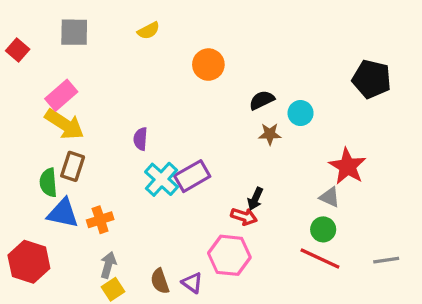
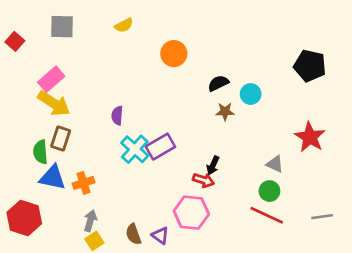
red star: (347, 166) -> (310, 137), moved

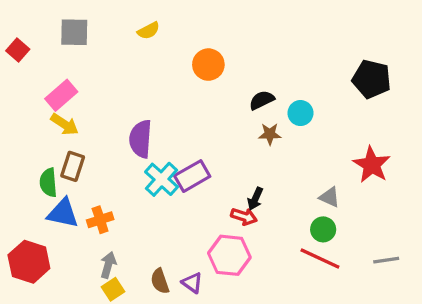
yellow arrow: (54, 103) -> (65, 124), size x0.7
purple semicircle: (117, 116) -> (140, 139), size x1.6

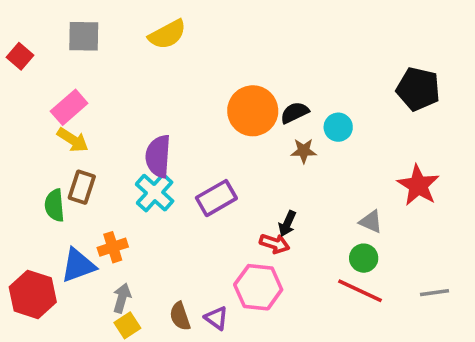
yellow semicircle: (149, 31) -> (167, 34), size x1.5
orange circle: (208, 65) -> (253, 111), moved, size x1.4
cyan cross: (162, 179) -> (155, 193), moved
blue triangle: (63, 213) -> (78, 265), moved, turned -32

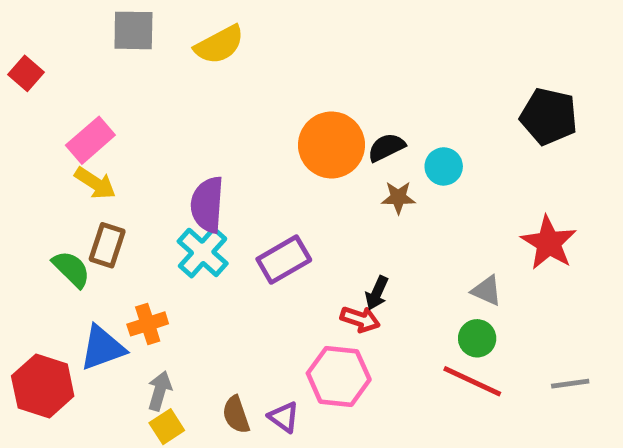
gray square: (84, 36) -> (133, 30), moved
green semicircle: (55, 205) -> (71, 269), turned 140

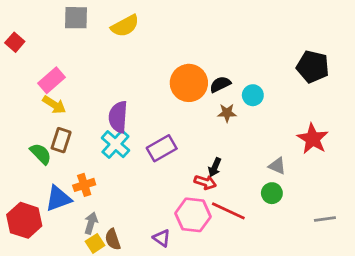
red line: (472, 381) -> (228, 211), moved
brown semicircle: (236, 415) -> (113, 239), moved

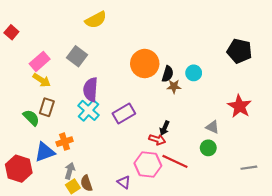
gray square: (76, 18) -> (77, 56), moved, turned 36
black semicircle: (220, 84) -> (168, 74), moved, turned 133

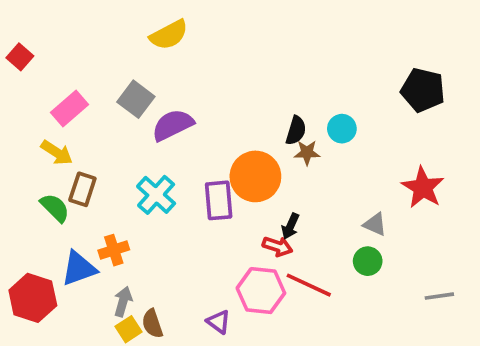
orange circle: (145, 64) -> (255, 176), moved
yellow arrow: (42, 80) -> (57, 153), moved
purple semicircle: (91, 90) -> (173, 125), moved, turned 60
purple rectangle: (124, 114) -> (219, 200), turned -65

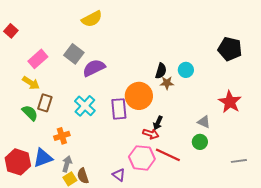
blue triangle: (79, 268) -> (43, 158), moved

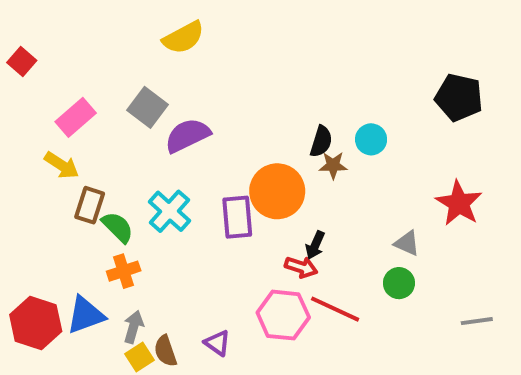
green semicircle: (30, 113) -> (118, 227), moved
purple triangle: (119, 175) -> (217, 343), moved

